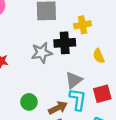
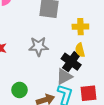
black cross: (65, 43) -> (71, 62), moved, turned 30
yellow semicircle: (99, 56) -> (80, 50), moved

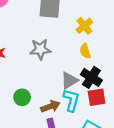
yellow cross: (80, 27) -> (84, 26), turned -35
black cross: (71, 62) -> (91, 77), moved

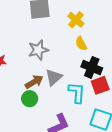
gray triangle: (69, 80) -> (54, 77), moved
brown arrow: (50, 106) -> (34, 82), moved

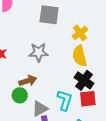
yellow semicircle: (81, 44) -> (80, 56), size x1.5
gray triangle: (54, 77) -> (40, 109), moved

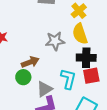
gray star: (39, 52) -> (55, 41), moved
black cross: (84, 80) -> (86, 58), turned -30

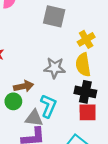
cyan L-shape: (68, 79) -> (48, 106), moved
gray triangle: (44, 89) -> (34, 118), turned 30

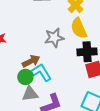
cyan L-shape: (48, 106) -> (41, 72), moved, turned -40
gray triangle: (34, 118) -> (30, 94), moved

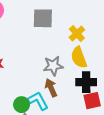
brown arrow: (31, 61) -> (51, 88), moved, turned -90

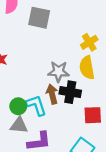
gray square: (43, 18) -> (39, 18), moved
black cross: (86, 82) -> (70, 92), moved

